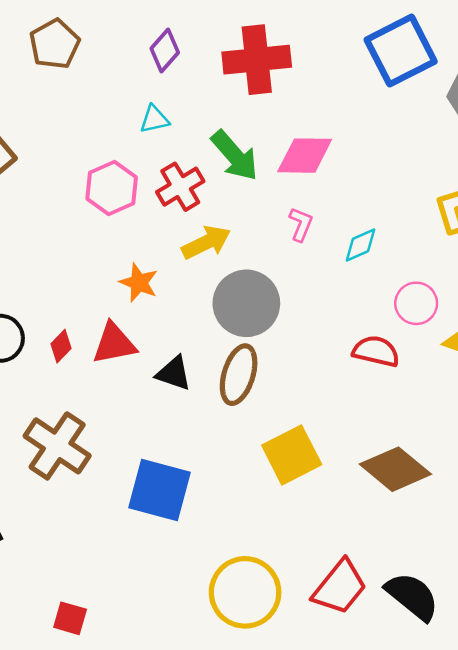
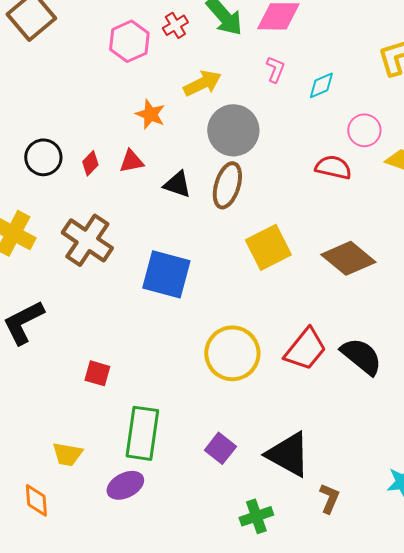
red cross: (180, 187) -> (175, 25), moved, size x0.7
red triangle: (114, 343) -> (131, 161), size x0.7

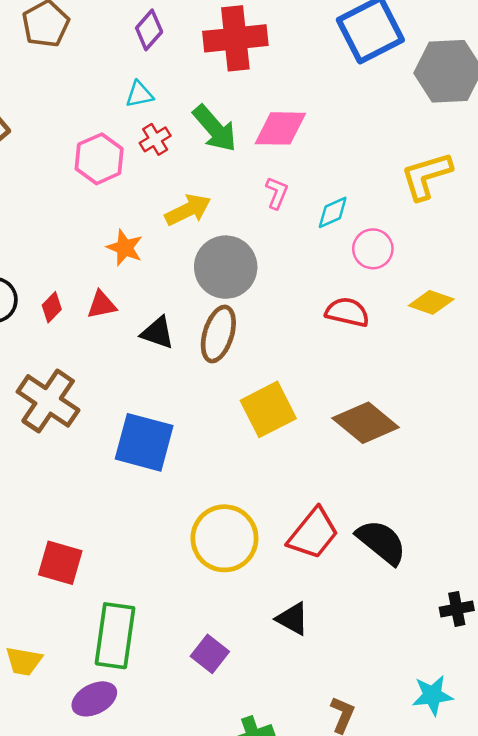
pink circle: (364, 130) -> (373, 249), moved
red square: (97, 373) -> (60, 563), size x1.4
black triangle: (288, 454) -> (293, 619), moved, size x0.6

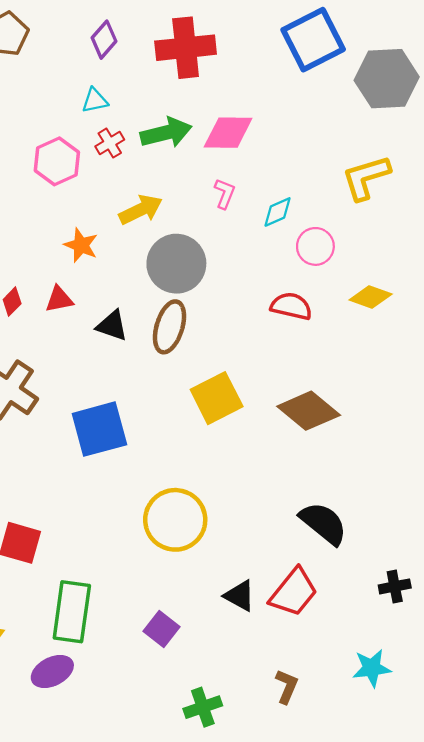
green arrow: (215, 128) -> (166, 133), turned -63
blue square: (144, 442) -> (99, 429), turned -30
red trapezoid: (313, 533) -> (294, 592), moved

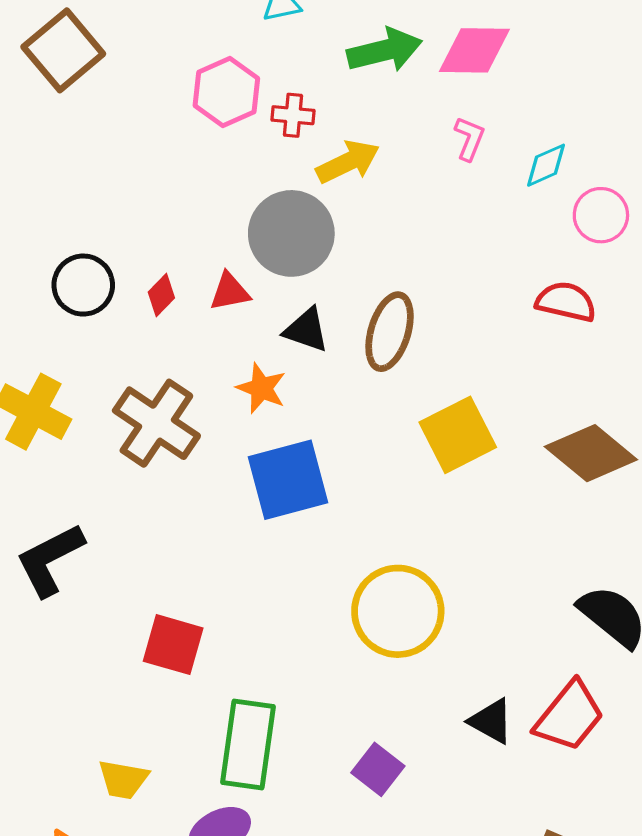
red cross: (110, 143) -> (293, 115), moved, turned 36
orange star: (81, 245) -> (261, 388), moved
gray circle: (176, 264) -> (291, 233), moved

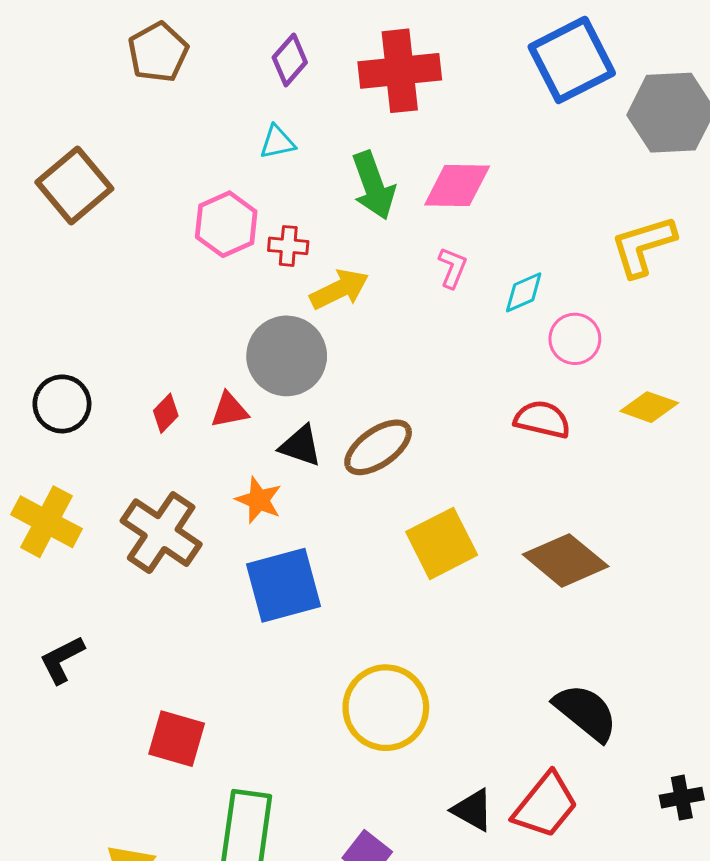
green arrow: (385, 50) -> (373, 185), turned 84
black circle: (83, 285) -> (62, 404), moved
brown ellipse: (390, 332) -> (378, 447), turned 38
black L-shape: (50, 560) -> (62, 660), size x0.7

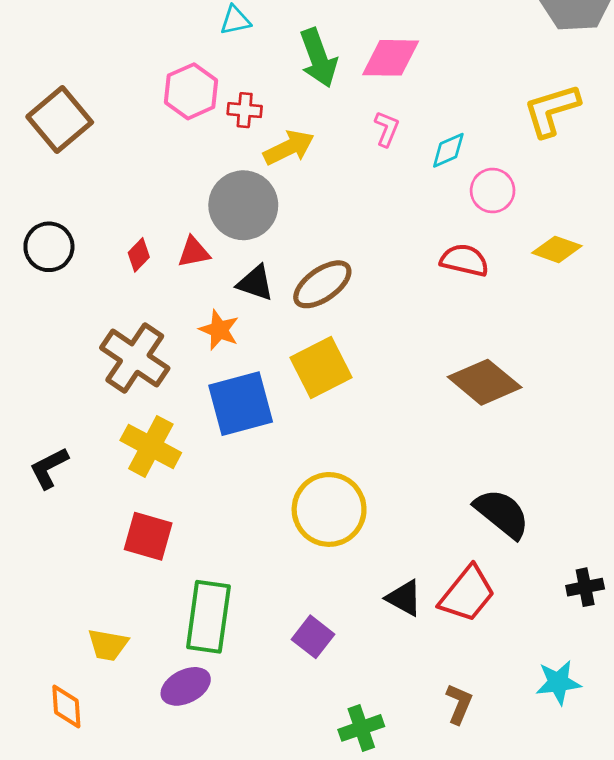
brown square: (74, 185) -> (60, 119), moved
yellow cross: (46, 522) -> (151, 446), moved
yellow square: (442, 543) -> (321, 367), moved

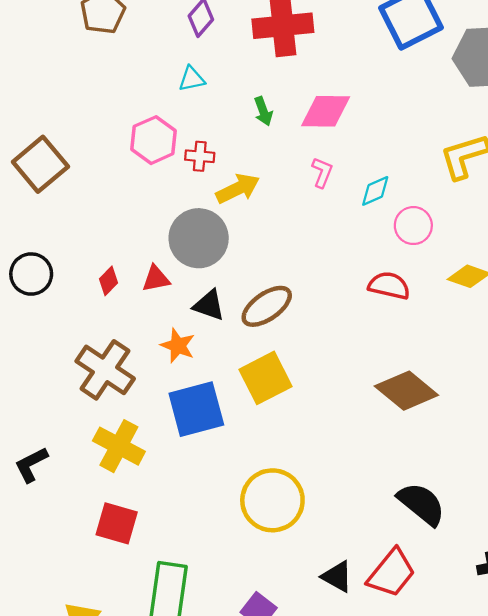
green arrow: (318, 58) -> (263, 111), size x0.6

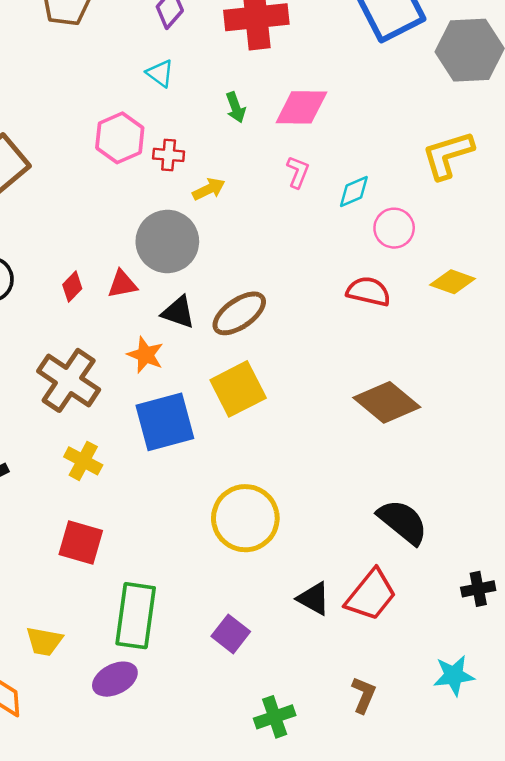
cyan triangle: (192, 79) -> (160, 73), turned 48
yellow arrow: (238, 189) -> (209, 189), size x0.7
yellow cross: (119, 446) -> (83, 461), size x0.7

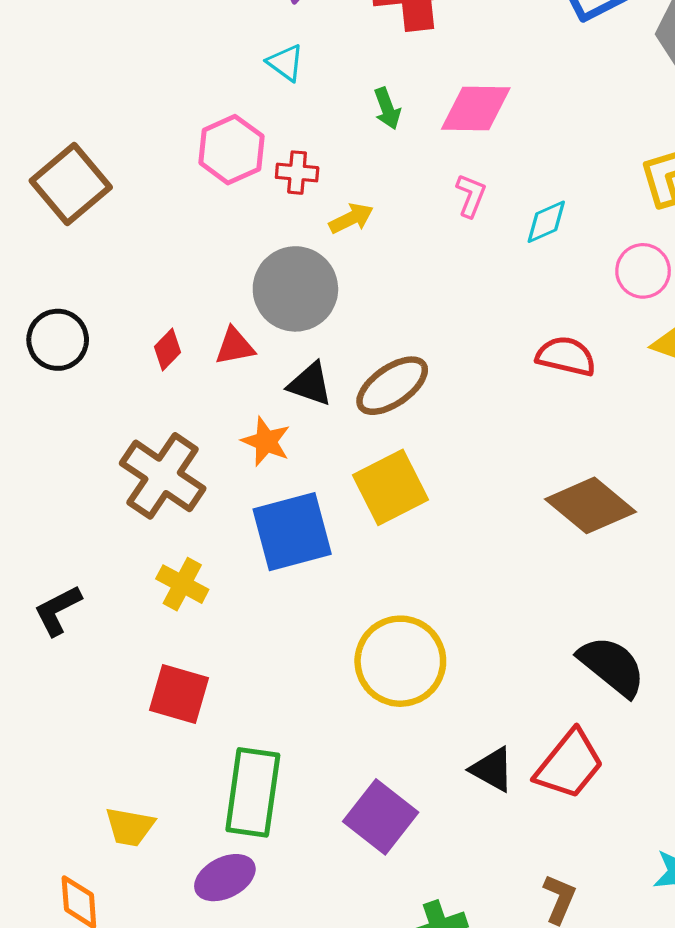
pink circle: (394, 228) -> (643, 271), moved
purple square: (231, 634) -> (381, 817), size x1.4

